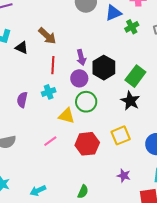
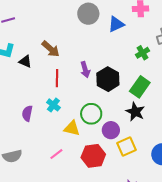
green cross: (132, 27) -> (143, 53), moved
purple circle: (79, 78) -> (111, 130), moved
cyan cross: (49, 92) -> (53, 105), turned -32

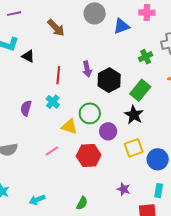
brown arrow: (51, 49) -> (56, 28), moved
yellow square: (127, 147) -> (134, 148), moved

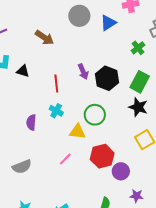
purple circle: (108, 131) -> (121, 171), moved
purple star: (124, 189) -> (136, 196), moved

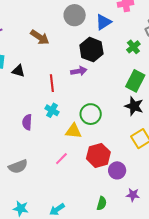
purple arrow: (83, 72) -> (79, 71), turned -77
black hexagon: (107, 78) -> (91, 50), moved

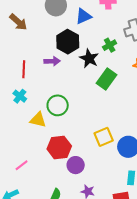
black star: (134, 106) -> (89, 58), moved
pink line: (61, 159) -> (22, 165), moved

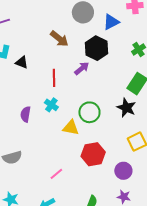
brown arrow: (18, 22) -> (59, 39), moved
black star: (89, 58) -> (126, 108), moved
purple arrow: (52, 61) -> (82, 68), turned -35
purple circle: (76, 165) -> (123, 171), moved

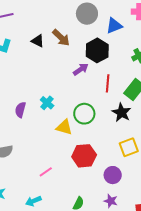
black triangle: (22, 62) -> (38, 41), moved
red line: (54, 78) -> (108, 83), moved

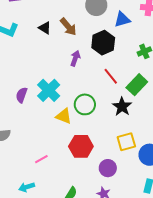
purple arrow: (81, 69) -> (75, 58), moved, turned -42
red line: (108, 83) -> (111, 76), turned -48
cyan cross: (47, 103) -> (49, 90), size x1.6

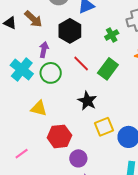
cyan cross: (49, 90) -> (22, 69), moved
green circle: (85, 104) -> (51, 73), moved
black star: (122, 107) -> (87, 101), moved
purple circle: (108, 168) -> (78, 158), moved

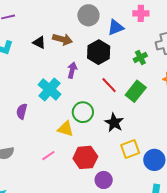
brown arrow: (33, 19) -> (63, 39), turned -30
green circle: (51, 73) -> (83, 112), moved
pink line: (22, 154) -> (48, 156), moved

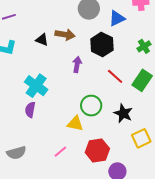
cyan cross: (50, 89) -> (36, 86), moved

